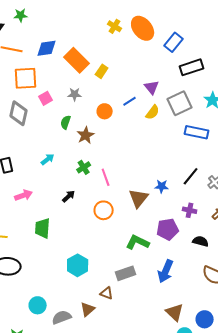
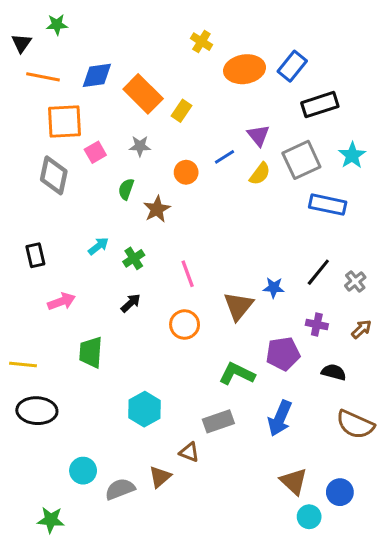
orange ellipse: (143, 28) -> (245, 69), moved, turned -60
green cross: (84, 167) -> (134, 258), moved

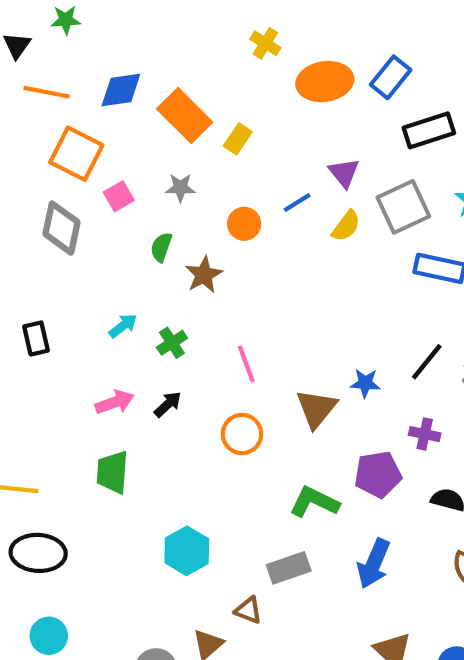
orange square: (65, 122) -> (76, 154), turned 30
pink arrow: (62, 301) -> (115, 402), moved
cyan circle: (83, 471) -> (49, 636), moved

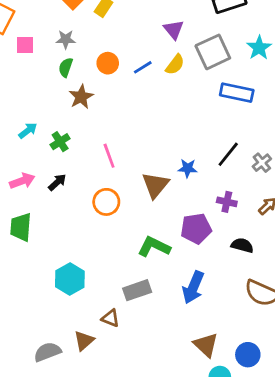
pink square: (119, 196) -> (25, 45), turned 30
blue line: (297, 203) -> (143, 67), moved
green semicircle: (161, 247) -> (66, 67), moved

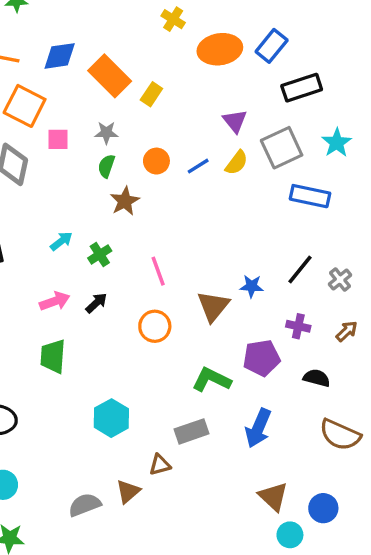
brown triangle: (111, 318) -> (160, 465), turned -36

